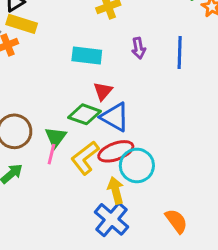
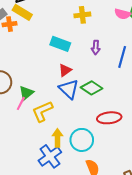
green diamond: (85, 114) -> (92, 88), moved
red ellipse: (116, 151) -> (109, 118), moved
cyan circle: (137, 165) -> (82, 140), moved

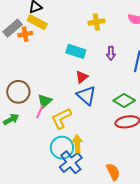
green diamond: (92, 88) -> (124, 100), moved
cyan circle: (82, 140) -> (62, 148), moved

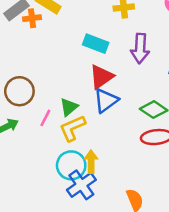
purple arrow: (111, 53) -> (140, 48), size x1.6
red triangle: (82, 77) -> (101, 77), size x1.5
blue triangle: (86, 95) -> (106, 100), turned 40
green triangle: (45, 101) -> (69, 107), moved

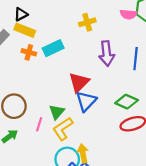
orange cross: (32, 18) -> (29, 52), moved, turned 32
cyan rectangle: (96, 44) -> (53, 48), moved, turned -36

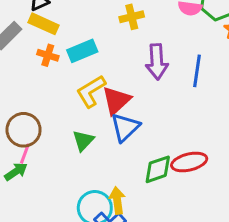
green diamond: (127, 102) -> (158, 169), moved, turned -45
pink line: (39, 124) -> (25, 154), moved
yellow L-shape: (63, 129) -> (91, 91), moved

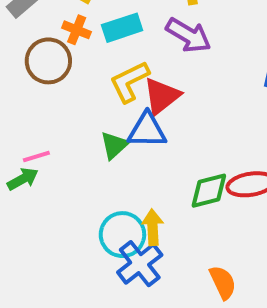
purple arrow: (157, 62) -> (188, 35), moved, turned -60
blue triangle: (125, 127) -> (147, 130), moved, turned 40
brown circle: (24, 130) -> (48, 61), moved
pink line: (25, 154) -> (36, 156), turned 48

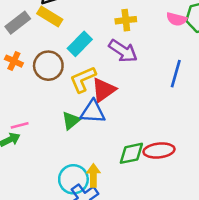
cyan rectangle: (122, 28) -> (80, 44), turned -30
orange cross: (77, 30) -> (14, 61), moved
brown circle: (48, 61) -> (48, 66), moved

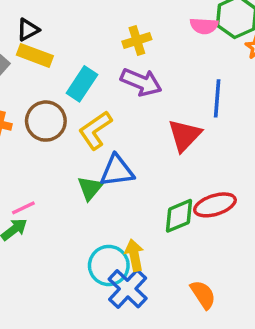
red triangle: (104, 90) -> (185, 135), moved

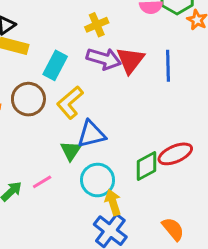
red triangle: (185, 135) -> (130, 60), moved
pink line: (23, 208) -> (42, 182), moved
cyan circle: (109, 265) -> (98, 180), moved

